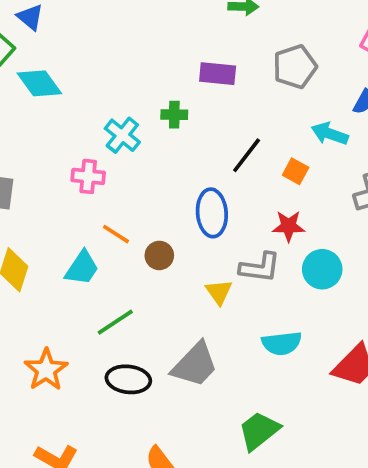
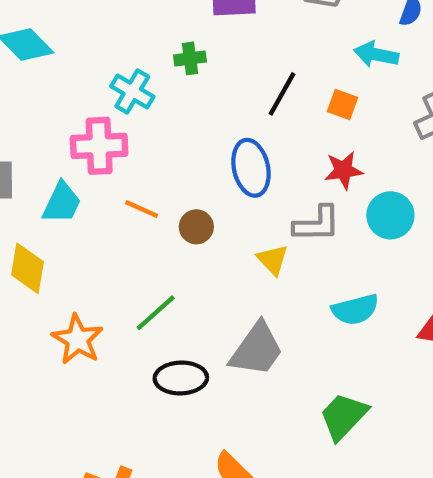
pink cross: (88, 176) -> (99, 146), size x1.4
cyan trapezoid: (82, 268) -> (62, 203), moved
orange star: (46, 370) -> (78, 339), moved

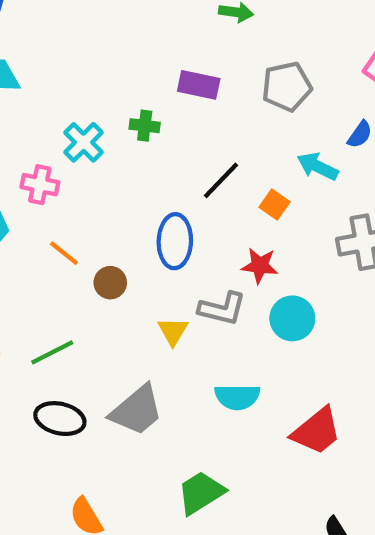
pink cross: (99, 146) -> (40, 185), size x0.7

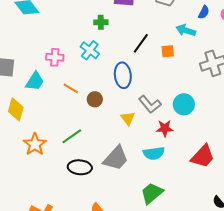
cyan cross: (84, 142) -> (90, 50), moved
orange square: (274, 205) -> (168, 51), turned -32
red star: (260, 266) -> (165, 128), moved
gray L-shape: (222, 309) -> (150, 104), turned 45
cyan semicircle: (237, 397) -> (154, 153), moved

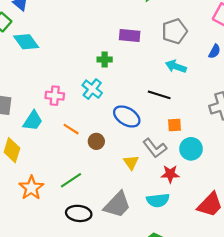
cyan arrow: (186, 30) -> (176, 66), moved
black line: (141, 43) -> (159, 95), moved, turned 70
orange square: (168, 51) -> (174, 125), moved
blue ellipse: (123, 75) -> (127, 116), turned -55

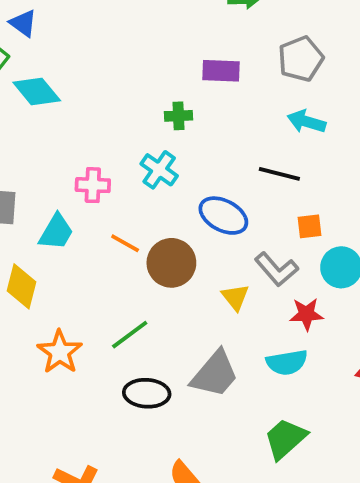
brown circle: (96, 141) -> (171, 263), size x1.6

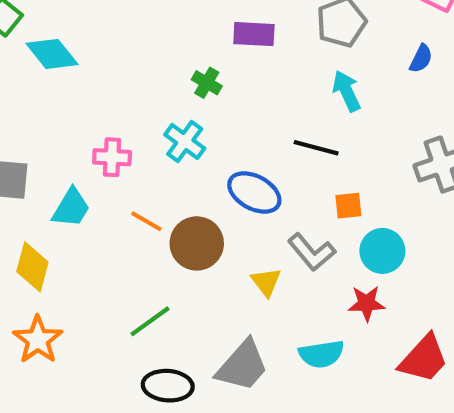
green cross: (178, 116) -> (207, 83), turned 32
cyan arrow: (306, 122) -> (347, 91), turned 48
red star: (306, 314) -> (367, 303), moved
orange star: (60, 352) -> (38, 340), moved

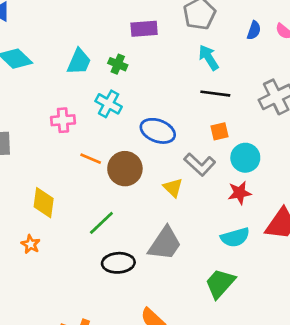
black line: (316, 148) -> (215, 94), moved
cyan trapezoid: (71, 208) -> (79, 62), moved
yellow diamond: (32, 267) -> (44, 203), moved
orange star: (38, 340) -> (31, 244), size x0.6
cyan semicircle: (321, 354) -> (235, 237), moved

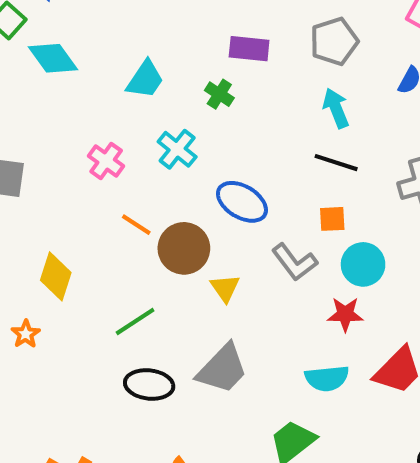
green cross: (118, 64) -> (219, 94), moved
pink cross: (63, 120) -> (106, 161), turned 30
yellow triangle: (173, 188) -> (225, 288), moved

